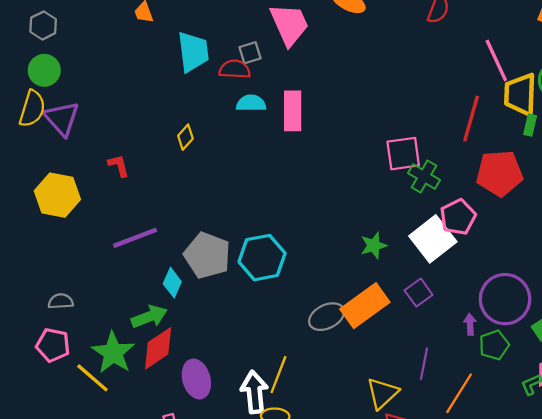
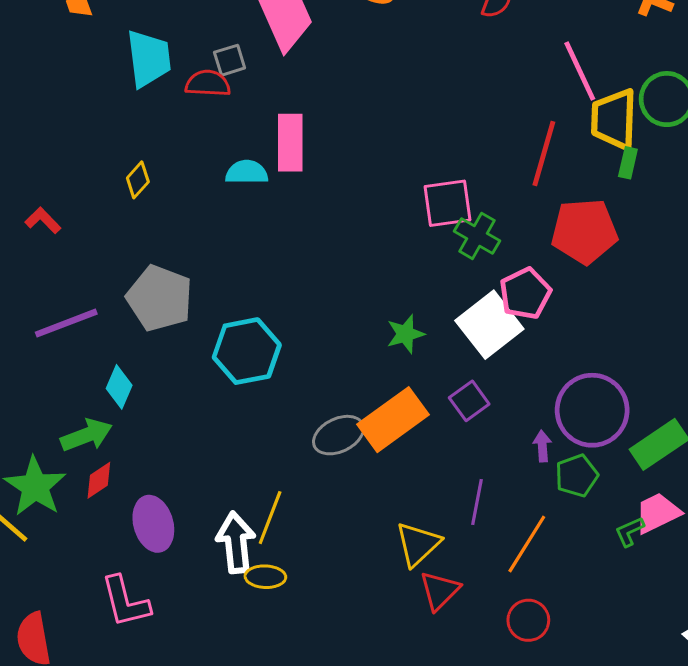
cyan semicircle: (251, 103) -> (247, 172), moved
red L-shape: (119, 166) -> (43, 220), turned -30
gray pentagon: (207, 255) -> (160, 298), moved
red diamond: (158, 348) -> (99, 480), size x0.6

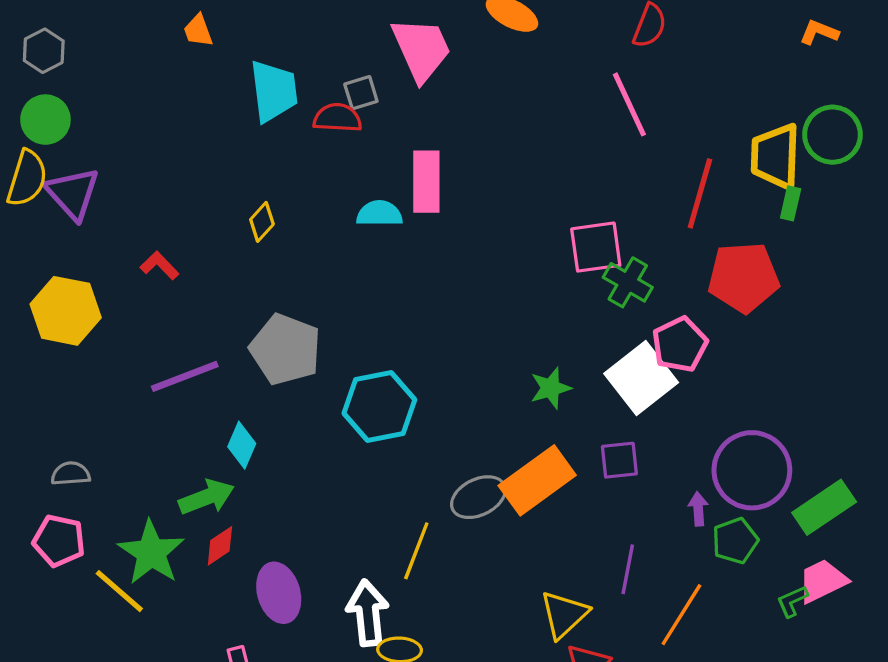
pink line: (580, 71) -> (629, 104), moved
purple square: (469, 401) -> (619, 460), turned 30
yellow line: (270, 518) -> (416, 551), moved

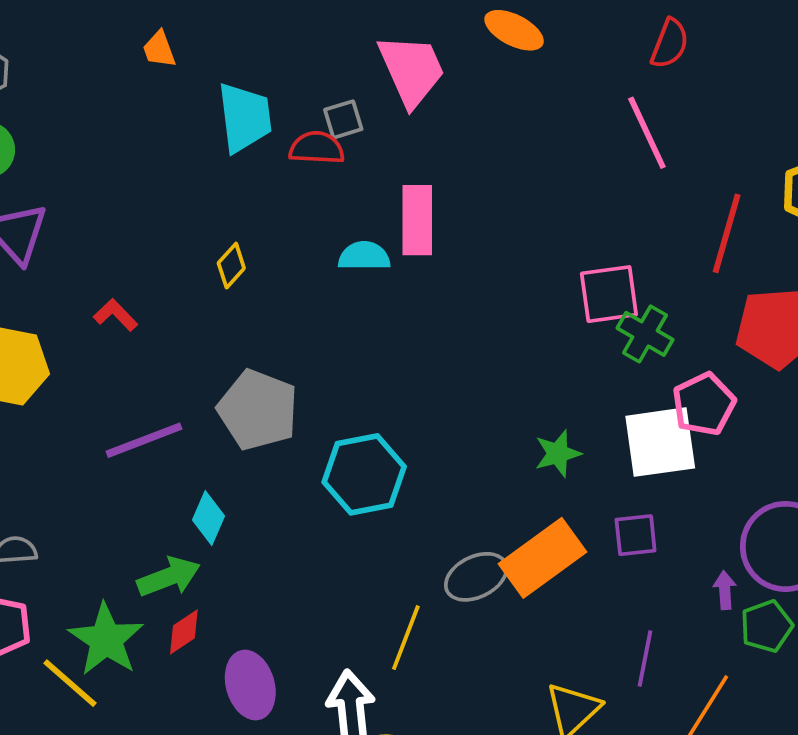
white square: (641, 378) -> (660, 442), turned 30

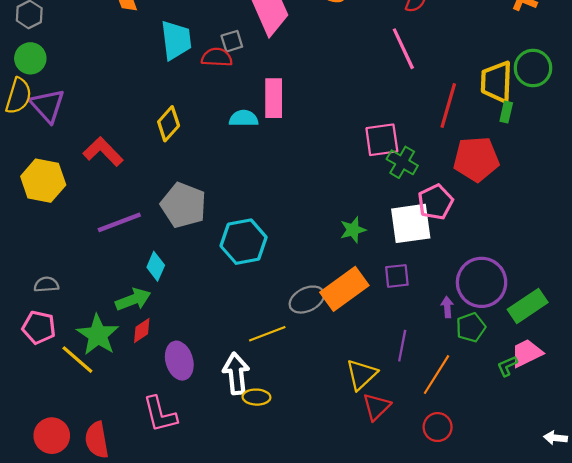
yellow diamond: (231, 266) -> (169, 124), size x1.4
red L-shape: (116, 315) -> (103, 152), size x1.6
yellow line: (406, 638) -> (267, 334), turned 48

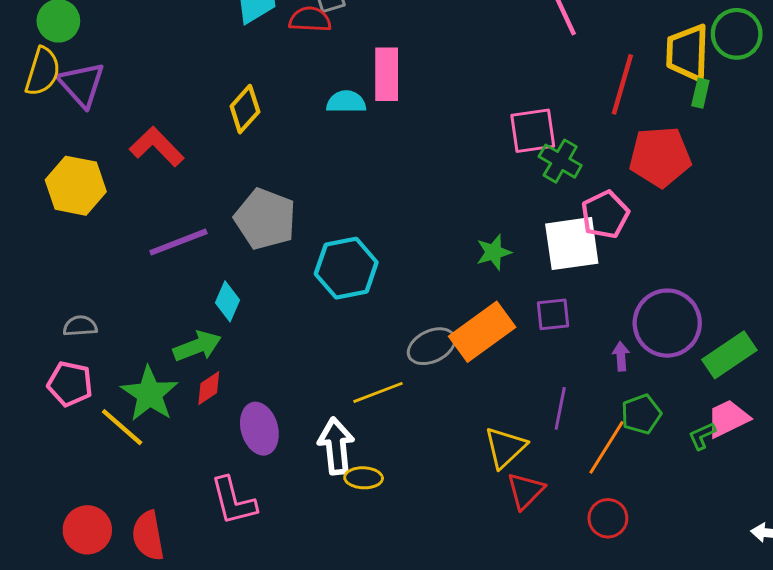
green pentagon: (471, 327) -> (641, 414), moved

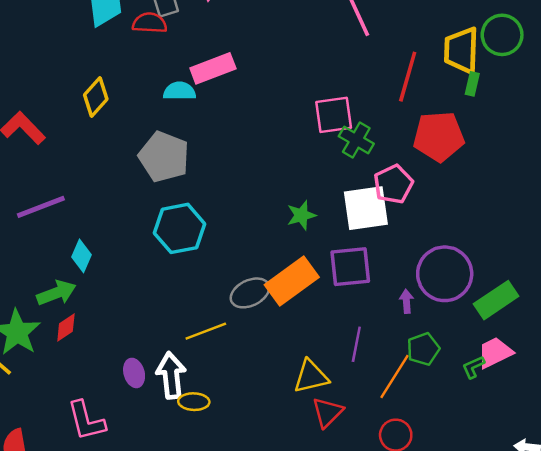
pink rectangle: (387, 74) -> (213, 68), turned 69
gray pentagon: (265, 219) -> (164, 157), moved
purple square: (553, 314) -> (350, 267), size x1.5
purple ellipse: (259, 429) -> (134, 373), moved, size x0.7
yellow triangle: (505, 447) -> (311, 377), turned 30

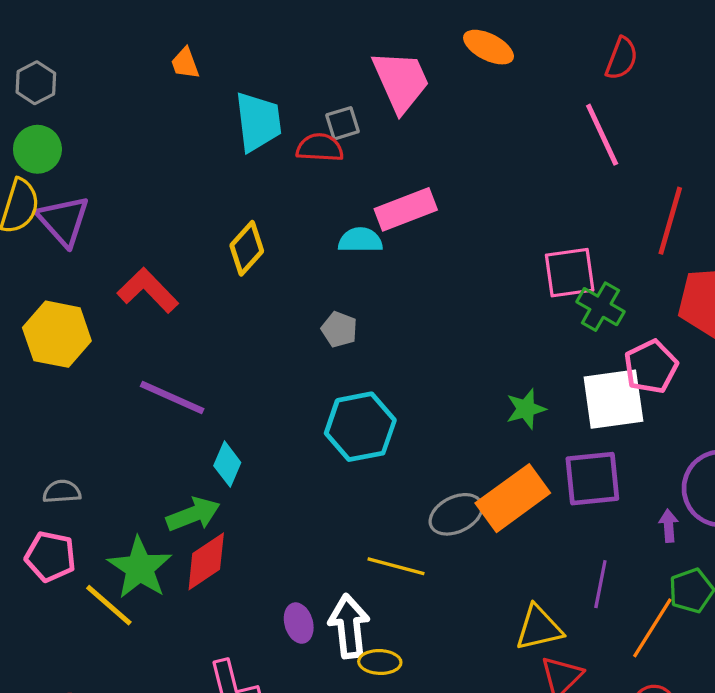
gray pentagon: (164, 157) -> (339, 329), size x0.5
purple line: (41, 207) -> (172, 398), turned 45
red diamond: (66, 328) -> (206, 561), size x1.5
yellow line: (206, 331) -> (396, 566), turned 36

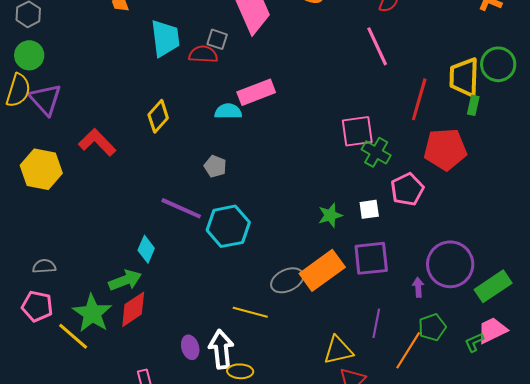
gray square: (342, 123) -> (217, 39), turned 35
purple line: (172, 398) -> (181, 208), moved
white square: (613, 399) -> (369, 209), moved, size x0.5

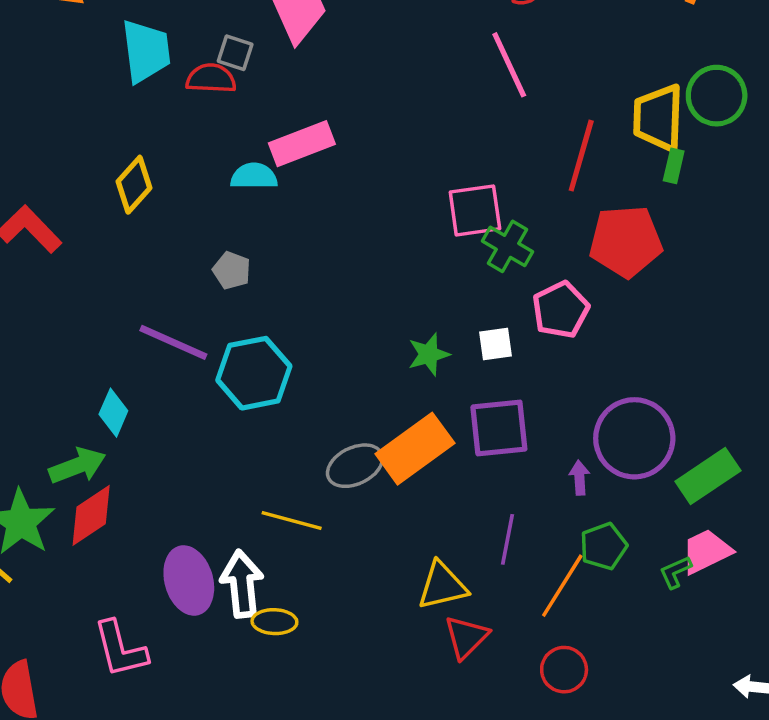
purple ellipse: (190, 347) -> (189, 580), size x1.6

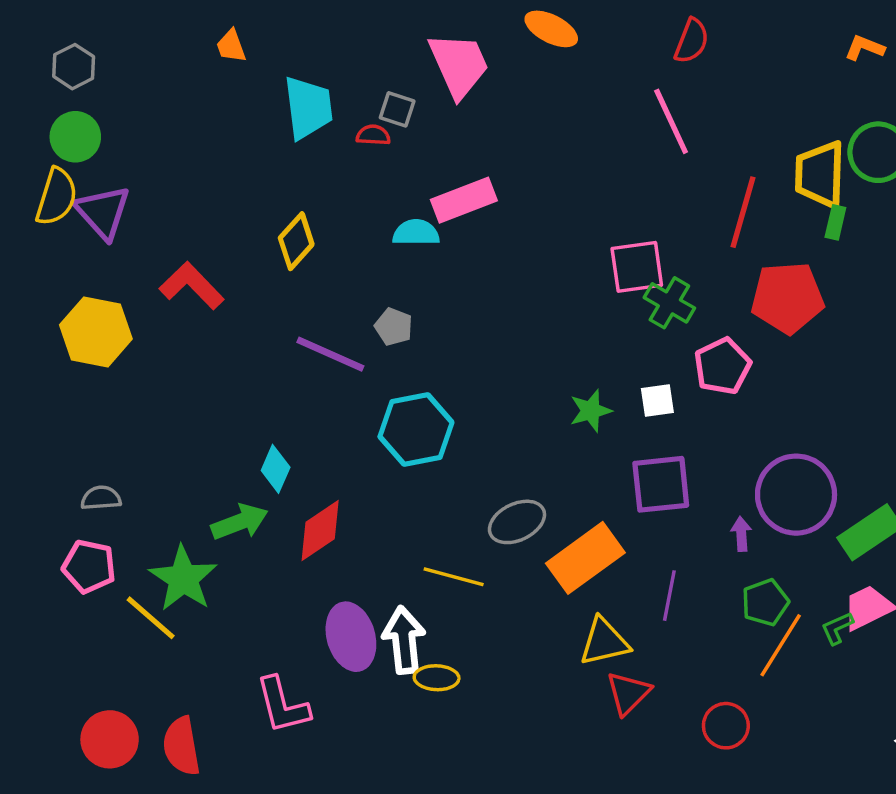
red semicircle: (211, 78) -> (373, 135), size x0.7
purple line: (173, 342) -> (330, 354), moved
orange rectangle: (415, 449) -> (585, 558), moved
red diamond: (91, 515) -> (320, 531), moved
orange line: (562, 586) -> (781, 645), moved

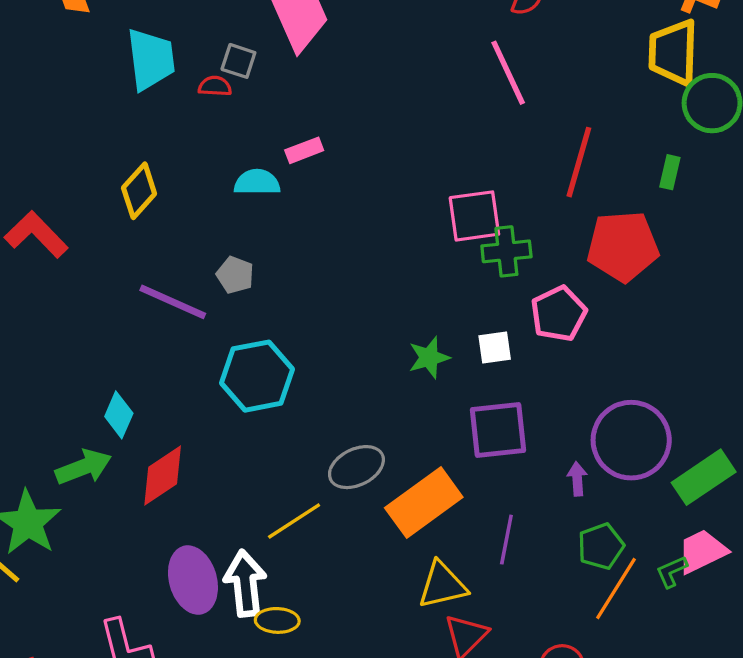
yellow trapezoid: (820, 174) -> (673, 53), moved
pink rectangle: (464, 200) -> (304, 150), size x0.6
green cross: (669, 303) -> (506, 251), turned -36
yellow line: (454, 577) -> (294, 521), turned -48

